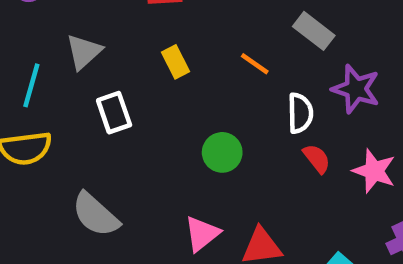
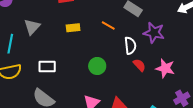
yellow rectangle: (175, 62) -> (73, 28), turned -64
white rectangle: (114, 113) -> (47, 67), moved, turned -66

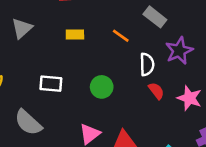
purple star: (154, 33) -> (179, 51), turned 30
white rectangle: (47, 67) -> (51, 84), moved

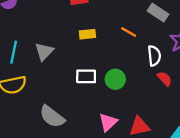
gray triangle: (22, 28) -> (44, 52), moved
white rectangle: (51, 84) -> (86, 76), moved

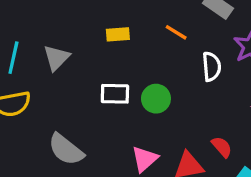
red semicircle: (165, 79) -> (222, 147), moved

